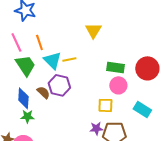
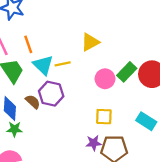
yellow triangle: (93, 30) -> (90, 42), moved, turned 30
green rectangle: (115, 67) -> (127, 72), moved, turned -54
pink circle: (118, 85) -> (105, 79), moved

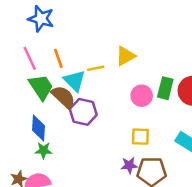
yellow line: (63, 64) -> (96, 68), moved
green rectangle: (127, 72) -> (165, 88), turned -30
brown semicircle: (33, 102) -> (63, 97), moved, size x1.5

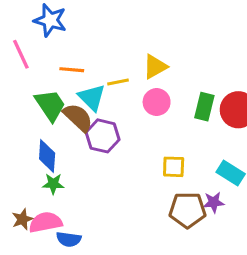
pink line: (30, 58) -> (21, 54), moved
orange line: (58, 58) -> (72, 70), turned -66
pink circle: (142, 96) -> (157, 102), moved
purple star: (129, 165) -> (214, 202), moved

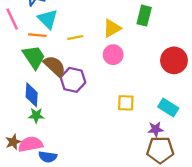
orange line: (72, 70) -> (37, 35), moved
yellow line: (118, 82) -> (75, 37), moved
cyan triangle: (92, 97) -> (48, 19), moved
green rectangle: (204, 107) -> (144, 16), moved
brown pentagon: (187, 210) -> (160, 150), moved

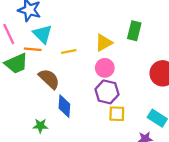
green trapezoid: (34, 57) -> (16, 64), moved, turned 100
purple hexagon: (73, 80) -> (107, 92), moved
blue diamond: (32, 95) -> (64, 106), moved
green star: (36, 115) -> (40, 126), moved

